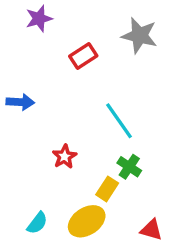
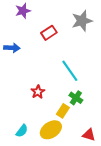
gray star: (139, 36) -> (82, 21), turned -30
blue arrow: (20, 102) -> (12, 48), moved

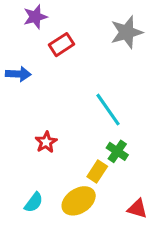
red rectangle: (49, 33) -> (62, 45), moved
red star: (38, 92) -> (46, 142), moved

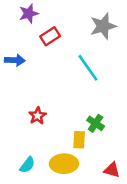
cyan line: (108, 110) -> (88, 68), moved
yellow rectangle: (97, 171) -> (79, 140), turned -30
yellow ellipse: (79, 201) -> (64, 164), turned 32

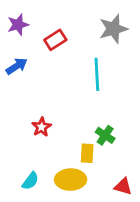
purple star: (29, 14) -> (18, 25), moved
blue arrow: (15, 60) -> (17, 66), turned -36
cyan line: (88, 68) -> (97, 74), turned 32

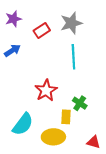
gray star: (113, 29) -> (71, 23), moved
red star: (41, 127) -> (46, 90), moved, size x1.5
cyan semicircle: (30, 181) -> (23, 124), moved, size x1.6

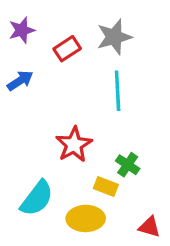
yellow rectangle: (66, 117) -> (106, 187), turned -72

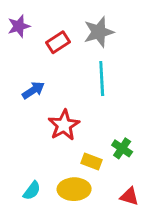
blue arrow: (20, 81) -> (33, 90), moved
green cross: (128, 165) -> (122, 148), moved
cyan semicircle: (37, 198) -> (32, 191), moved, size x0.6

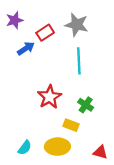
gray star: (99, 32) -> (77, 25), turned 30
blue arrow: (33, 90) -> (26, 48), moved
green cross: (122, 148) -> (86, 105), moved

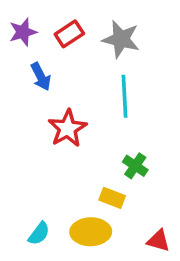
red rectangle: (45, 33) -> (69, 34), moved
blue arrow: (26, 48) -> (41, 77), turned 96
red star: (50, 97) -> (67, 128), moved

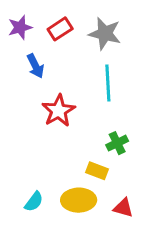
green cross: (135, 166) -> (117, 143), turned 30
red triangle: (158, 241) -> (123, 208), moved

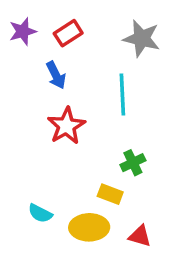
gray star: (105, 34) -> (142, 38), moved
blue arrow: (35, 66) -> (56, 75), moved
cyan semicircle: (34, 202) -> (40, 213), moved, turned 80

